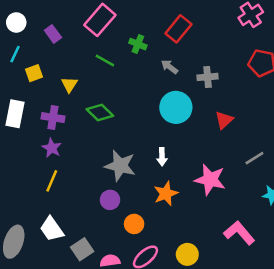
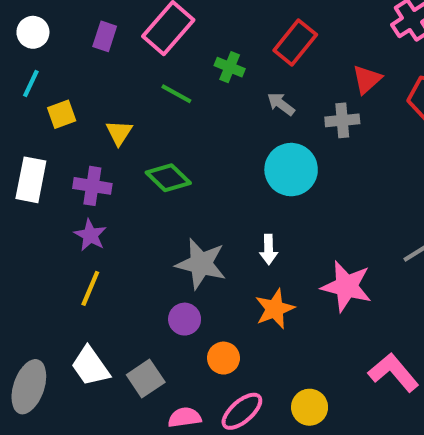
purple rectangle: (53, 34) -> (105, 36), moved, turned 54
red triangle: (224, 120) -> (367, 79), moved
gray square: (82, 249) -> (146, 379), moved

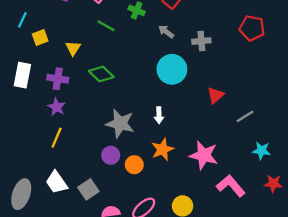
red triangle: (367, 79) -> (216, 95), moved
pink star: (346, 286) -> (204, 155), moved
orange circle: (223, 358) -> (134, 165), moved

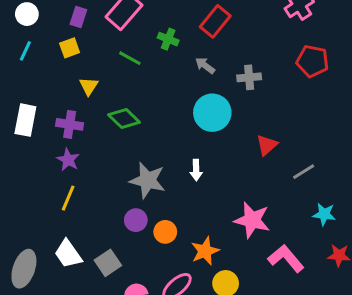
yellow square: (40, 38) -> (70, 48), moved
orange star: (163, 149) -> (205, 251), moved

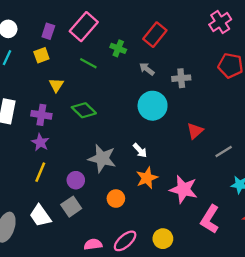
white arrow: (196, 170) -> (140, 150), turned -42
purple circle: (136, 220) -> (76, 180), moved
orange star: (205, 251) -> (147, 178), moved
pink L-shape: (286, 258) -> (210, 219), turned -108
gray square: (108, 263) -> (71, 207), moved

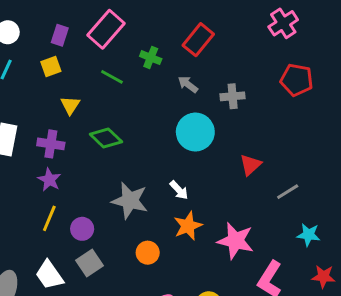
purple circle: (76, 180) -> (82, 229), moved

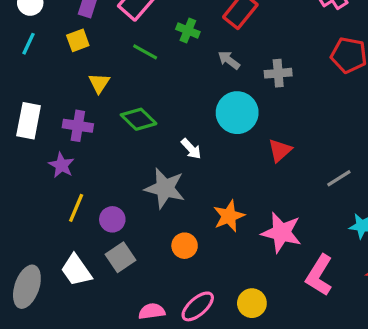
red triangle: (250, 165) -> (280, 150), moved
purple star: (49, 180) -> (61, 165), moved
white arrow: (179, 190) -> (191, 149), moved

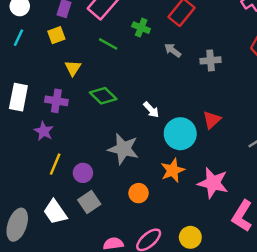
cyan circle: (237, 113) -> (180, 134), moved
white arrow: (191, 149) -> (151, 110), moved

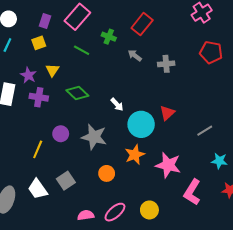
purple star: (44, 131) -> (28, 75), moved
purple circle: (83, 173) -> (61, 134), moved

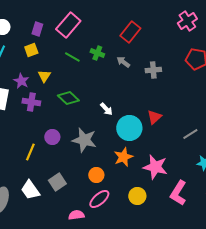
green cross: (109, 37) -> (97, 53), moved
yellow circle: (149, 210) -> (137, 196), moved
pink ellipse: (115, 212) -> (99, 199), moved

